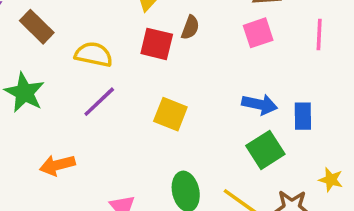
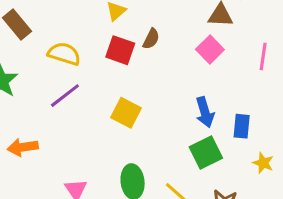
pink square: (258, 33) -> (210, 50), turned -32
blue arrow: (260, 104) -> (205, 112), turned 56
yellow star: (331, 180) -> (263, 163), moved

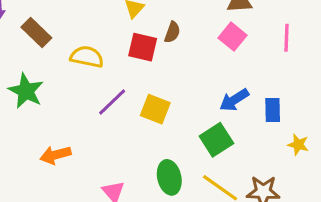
purple line: (65, 96) -> (112, 102), moved
blue arrow: (205, 112) -> (234, 100), turned 80
green square: (206, 152) -> (216, 140), moved

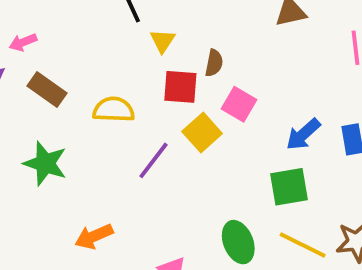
pink square: (232, 37) -> (239, 104), moved
yellow square: (155, 109) -> (202, 133), moved, turned 36
green square: (216, 140) -> (289, 187), turned 32

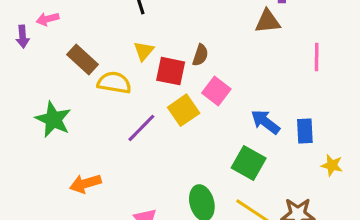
yellow triangle: (163, 41) -> (144, 51), moved
brown rectangle: (47, 89) -> (83, 59), moved
blue arrow: (303, 134) -> (265, 122), turned 72
green square: (289, 187) -> (249, 163), turned 32

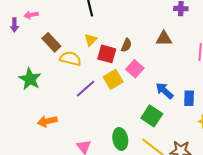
brown triangle: (268, 21) -> (164, 39), moved

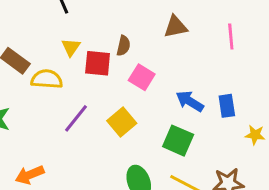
yellow square: (113, 79) -> (122, 122), moved

